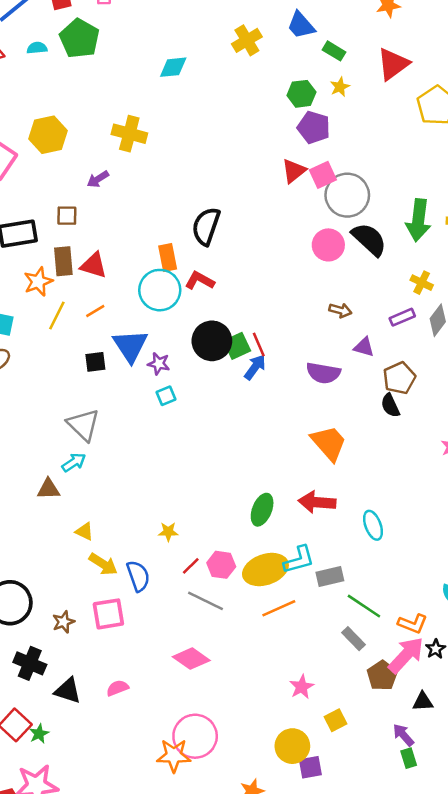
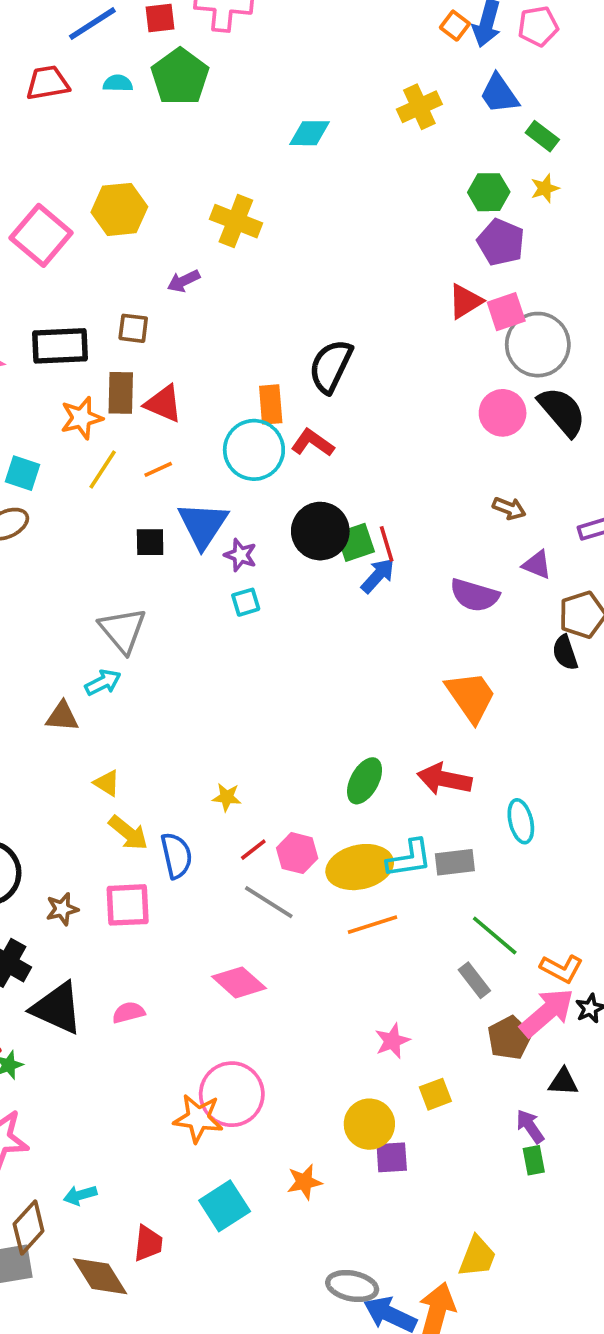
gray rectangle: (330, 576) -> (455, 862), moved
black triangle: (68, 691) -> (57, 1008), size x1.4

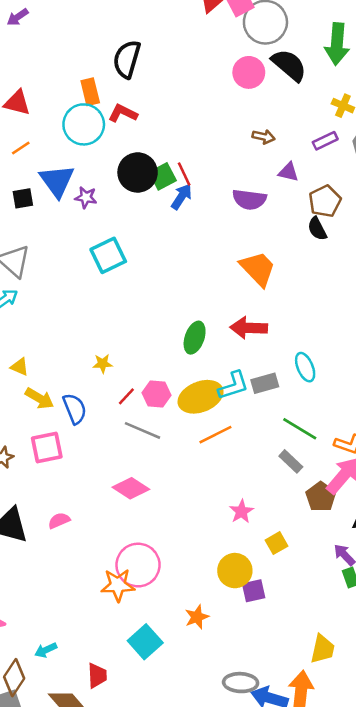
cyan square: (246, 602) -> (108, 255), moved, size x1.8
cyan ellipse: (521, 821) -> (305, 367), moved

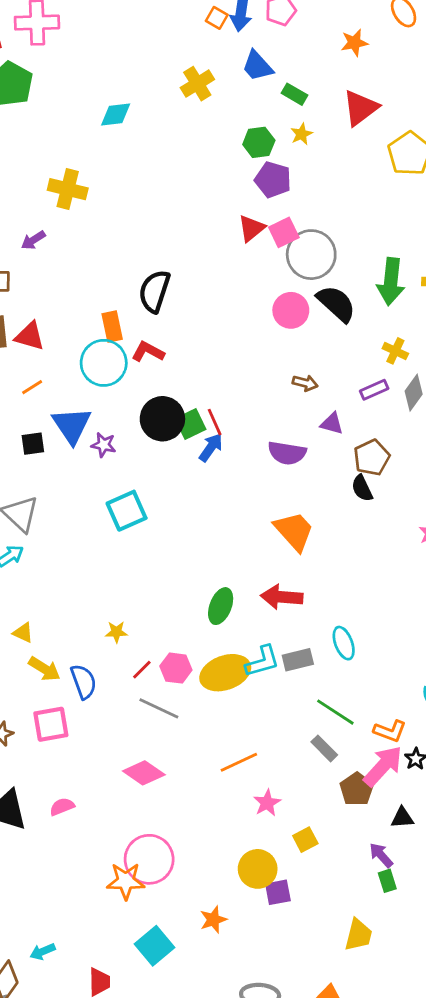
orange line: (215, 435) -> (239, 762), moved
yellow trapezoid: (323, 649) -> (358, 935), moved

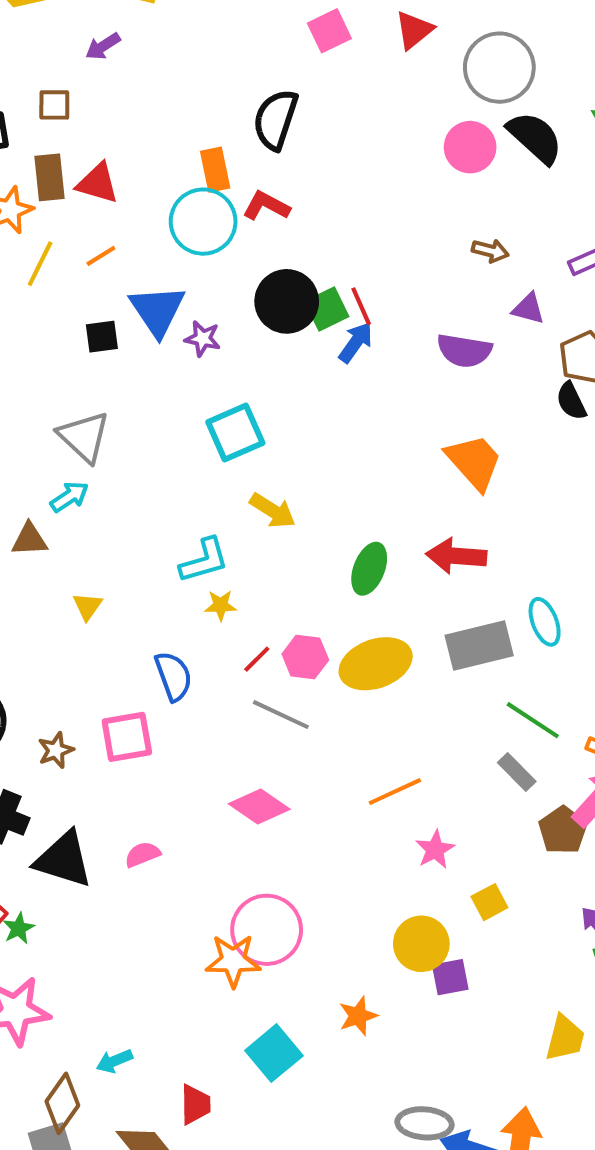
pink square: (284, 232) -> (329, 31), moved
yellow triangle: (23, 633) -> (87, 606), turned 40
gray rectangle: (298, 660) -> (479, 646), size x1.5
cyan L-shape: (262, 661) -> (204, 560), moved
yellow arrow: (44, 669) -> (273, 511), moved

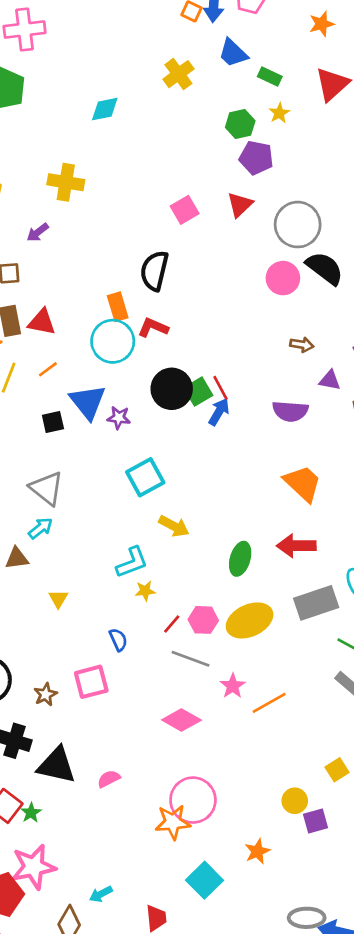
blue semicircle: (173, 676) -> (118, 640), size x0.7
pink star: (435, 850) -> (233, 686), moved
pink semicircle: (142, 854) -> (109, 779), moved
yellow circle: (421, 944) -> (295, 801), size x0.7

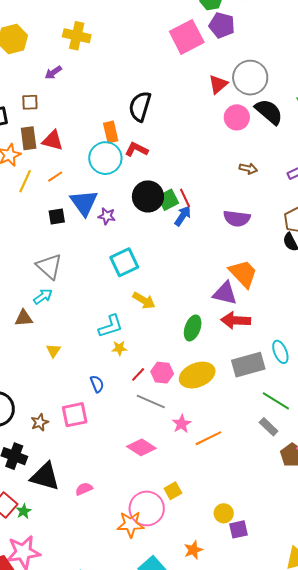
red triangle: (240, 205) -> (218, 84), moved
pink square: (185, 210) -> (187, 37), moved, size x1.6
purple triangle: (330, 380) -> (225, 293), moved, size x1.5
yellow square: (337, 770) -> (173, 491), moved

